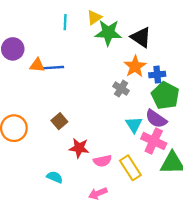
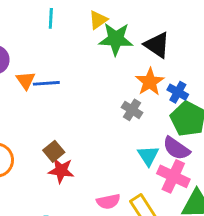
cyan line: (65, 22) -> (51, 18), moved
orange triangle: (37, 65) -> (26, 80), turned 49
blue cross: (157, 75) -> (178, 92), turned 35
red star: (79, 148) -> (61, 170), moved

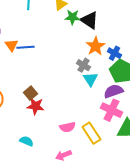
green star: (116, 39) -> (72, 17), size x0.7
black triangle: (157, 45) -> (89, 20), moved
purple semicircle: (176, 148) -> (113, 91), turned 126
cyan triangle: (148, 156) -> (90, 79), moved

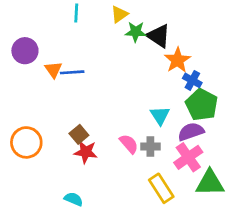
orange star: (95, 46) -> (177, 60), moved
gray cross: (83, 65) -> (150, 146), moved, turned -32
pink cross: (111, 110) -> (188, 157), turned 30
pink semicircle: (67, 127) -> (129, 144), moved, turned -119

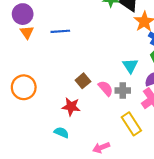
orange triangle: (53, 70) -> (27, 32), moved
brown square: (79, 134) -> (83, 81), moved
red star: (86, 152) -> (71, 107), moved

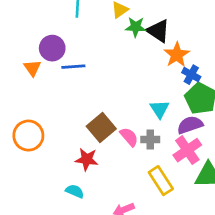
purple circle: (23, 14) -> (52, 48), moved
brown square: (83, 81) -> (101, 128), size x1.5

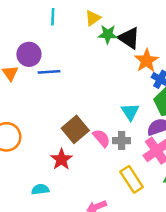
red star: (87, 159) -> (61, 159), turned 30
cyan semicircle: (75, 191) -> (40, 189), moved, turned -30

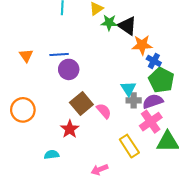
purple circle: (29, 54) -> (69, 69), moved
orange star: (147, 61) -> (142, 45), turned 30
gray cross: (122, 141) -> (134, 100), moved

